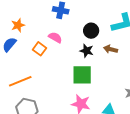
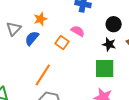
orange line: (20, 81) -> (43, 75), turned -35

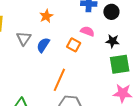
orange star: (40, 19) -> (46, 16), moved
black circle: (114, 24) -> (111, 12), moved
black star: (109, 44) -> (113, 41), moved

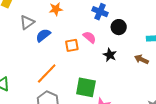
orange square: (74, 45) -> (72, 45), turned 32
green square: (120, 64) -> (86, 87), moved

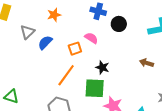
black star: (110, 55) -> (102, 67), moved
brown arrow: (141, 59) -> (147, 63), moved
orange line: (47, 73) -> (66, 75), moved

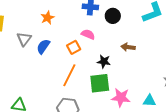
brown arrow: (147, 63) -> (128, 47), moved

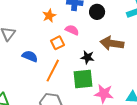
orange star: (47, 18) -> (49, 16), moved
blue semicircle: (43, 46) -> (30, 56), moved, turned 77
brown arrow: (128, 47) -> (112, 43), size x1.6

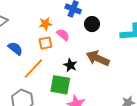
orange star: (49, 16) -> (45, 24), moved

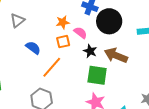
black circle: (92, 24) -> (109, 21), size x1.6
black star: (70, 65) -> (90, 51), moved
green square: (60, 85) -> (97, 75), moved

